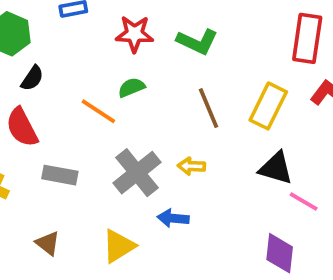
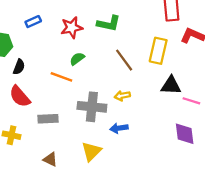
gray cross: (137, 173) -> (92, 107), turned -32

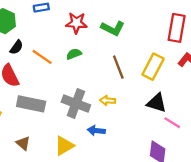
orange line: (61, 77) -> (42, 57), moved
gray rectangle: (48, 119) -> (31, 104), size x1.4

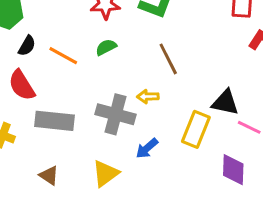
yellow rectangle: (153, 67) -> (196, 129), moved
yellow arrow: (108, 101) -> (148, 97), moved
blue arrow: (96, 131) -> (147, 148), turned -42

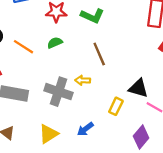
yellow rectangle: (196, 129) -> (116, 106), size x0.7
blue arrow: (147, 148) -> (85, 129), moved
purple diamond: (233, 170) -> (141, 137), turned 35

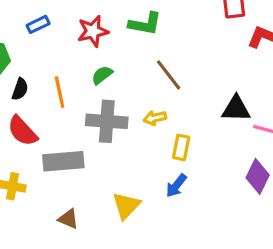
orange line: (24, 47) -> (60, 92), turned 60
gray cross: (59, 92) -> (107, 121), moved
yellow rectangle: (116, 106) -> (181, 147), moved

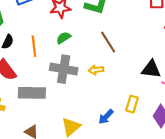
yellow rectangle: (181, 147) -> (132, 104), moved

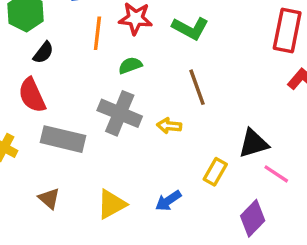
orange line: (34, 46) -> (97, 33), moved
black triangle: (151, 69) -> (254, 143), turned -36
yellow rectangle: (132, 104) -> (215, 172), moved

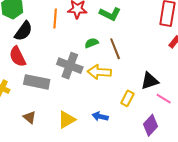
black semicircle: (43, 53) -> (23, 31), size x1.5
green semicircle: (130, 65) -> (92, 43), moved
yellow arrow: (169, 126) -> (99, 72), size x1.6
blue arrow: (168, 201) -> (100, 116), turned 49

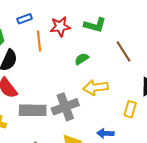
brown line: (115, 49) -> (124, 51), moved
gray cross: (70, 66) -> (65, 107), moved, turned -30

